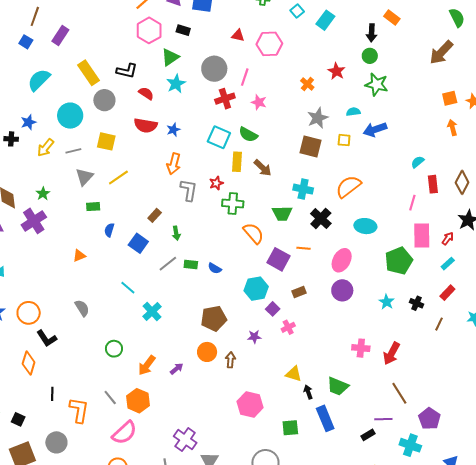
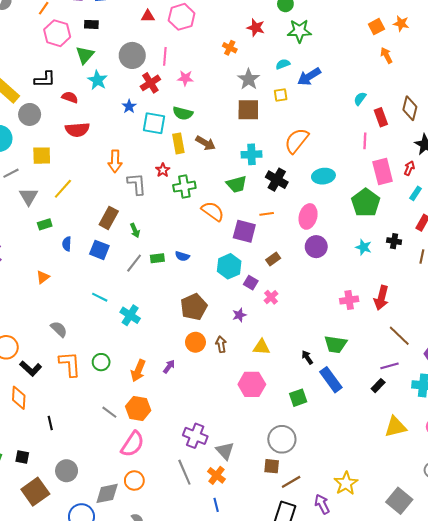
blue star: (173, 130) -> (129, 106), moved
brown rectangle: (155, 215) -> (109, 218), size x1.5
yellow triangle: (294, 374) -> (261, 347), moved
orange L-shape: (79, 410) -> (70, 364), moved

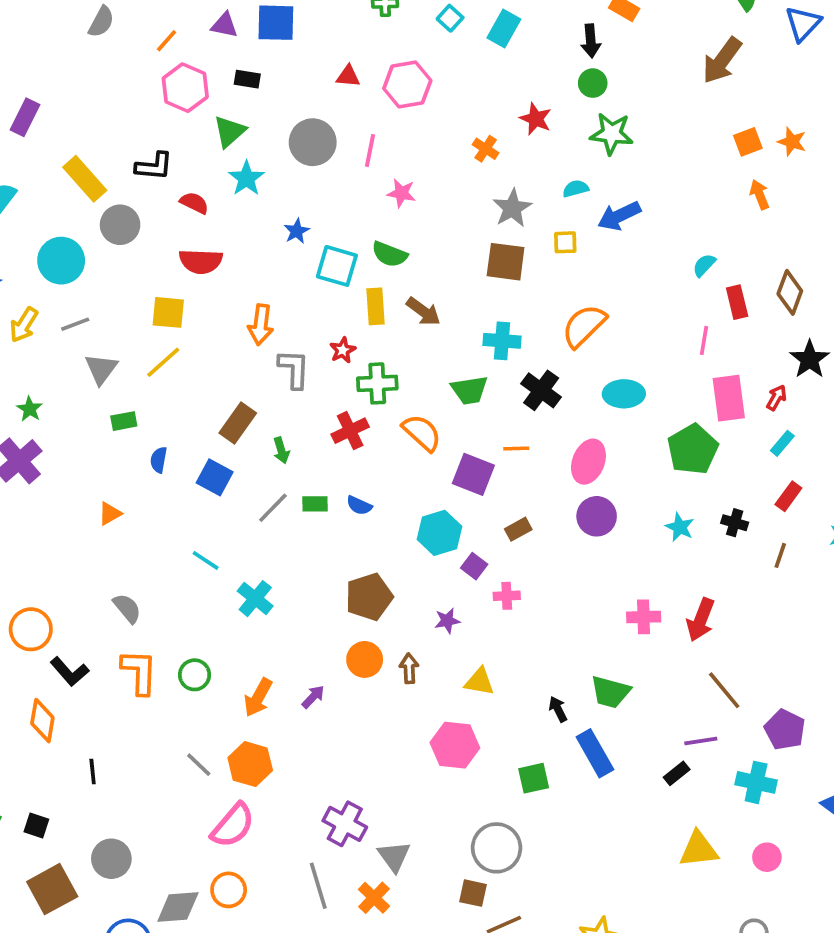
red cross: (150, 83) -> (350, 431), moved
yellow square: (42, 156) -> (168, 312), moved
pink cross: (271, 297) -> (507, 596), turned 32

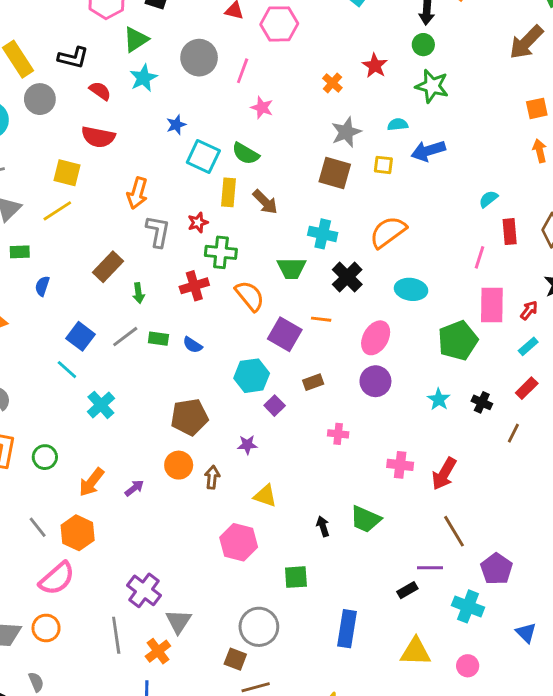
blue square: (215, 477) -> (81, 336), moved
pink cross: (507, 596) -> (338, 434), moved
blue rectangle: (595, 753) -> (347, 629), moved, turned 30

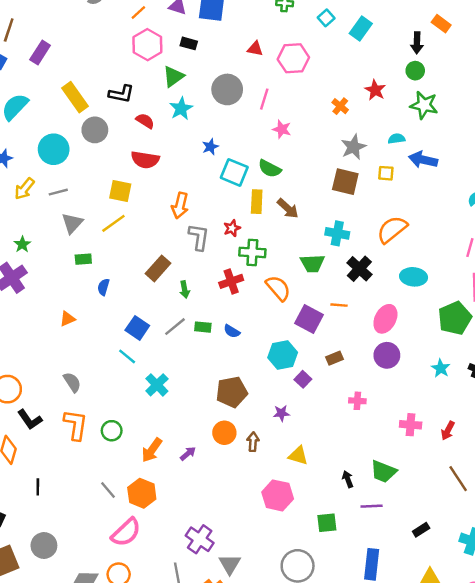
blue arrow: (428, 151) -> (423, 160), turned 32
red arrow: (444, 474) -> (448, 431), size x0.7
purple line: (430, 568) -> (372, 506), moved

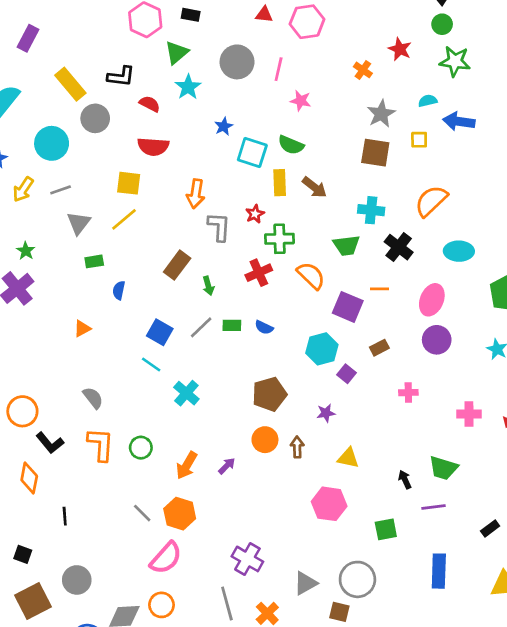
gray triangle: (230, 564) -> (305, 583), moved, turned 35

